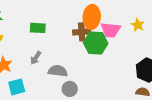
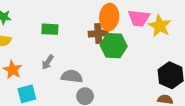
yellow star: (138, 25) -> (160, 26), size x1.5
pink trapezoid: (111, 30) -> (139, 18), moved

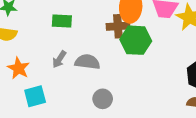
gray semicircle: (72, 76) -> (87, 62), moved

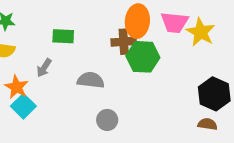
gray arrow: (59, 59) -> (44, 68), moved
cyan square: (35, 96) -> (23, 106), moved, turned -30

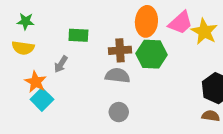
pink trapezoid: (174, 22) -> (180, 23), turned -48
brown cross: (124, 42) -> (120, 50), moved
gray semicircle: (91, 80) -> (117, 76), moved

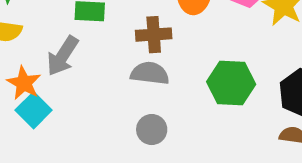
green hexagon: (151, 54) -> (231, 83), moved
gray arrow: (61, 64) -> (63, 56), size x1.5

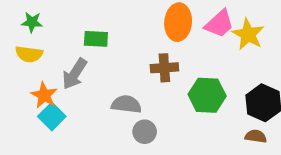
brown cross: (154, 35) -> (164, 68), moved
gray semicircle: (150, 73) -> (126, 104), moved

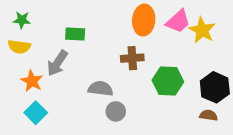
cyan square: (52, 116) -> (36, 113), moved

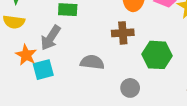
gray circle: (116, 111) -> (130, 88), moved
cyan square: (36, 113) -> (43, 70), moved, turned 30

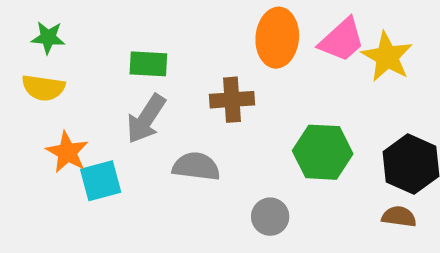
brown cross: (123, 33) -> (232, 100), moved
gray arrow: (51, 38) -> (146, 119), moved

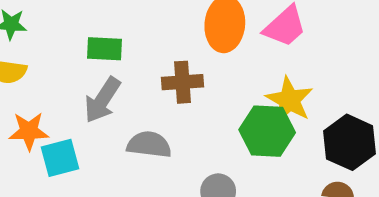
yellow star: (387, 57) -> (289, 100), moved
orange star: (67, 152) -> (29, 131), turned -30

